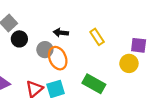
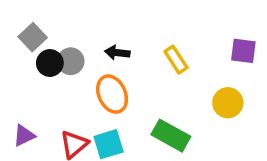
purple square: (139, 45) -> (243, 51), moved
gray circle: (45, 50) -> (71, 61), moved

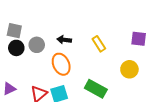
gray square: (33, 37) -> (14, 31), turned -35
black circle: (50, 63) -> (16, 48), moved

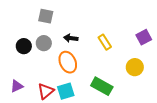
gray square: (14, 31) -> (46, 16), moved
purple square: (139, 39) -> (144, 37), turned -35

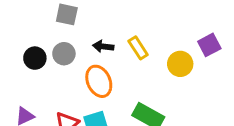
yellow rectangle: (105, 42) -> (138, 48), moved
yellow circle: (135, 67) -> (180, 64), moved

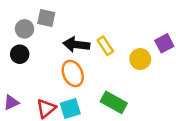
black arrow: (103, 46) -> (76, 45), size x1.5
gray circle: (64, 54) -> (24, 29), moved

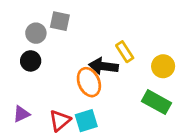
black arrow: (76, 45) -> (103, 66), moved
green rectangle: (114, 102) -> (156, 102), moved

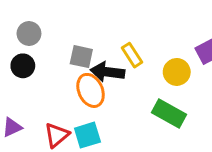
gray square: (60, 21) -> (81, 57), moved

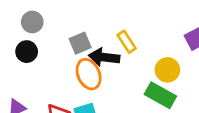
gray square: (81, 57) -> (80, 43), turned -35
yellow circle: (177, 72) -> (167, 70), moved

